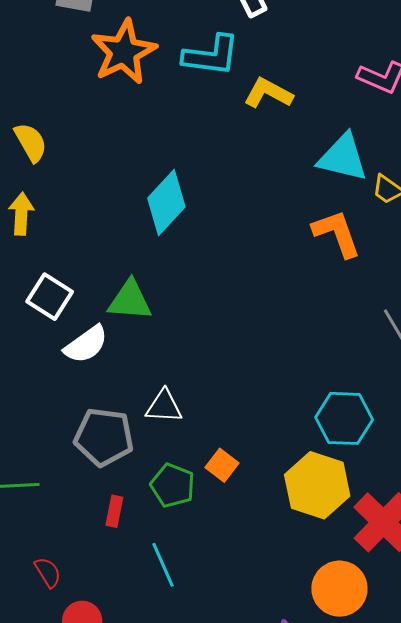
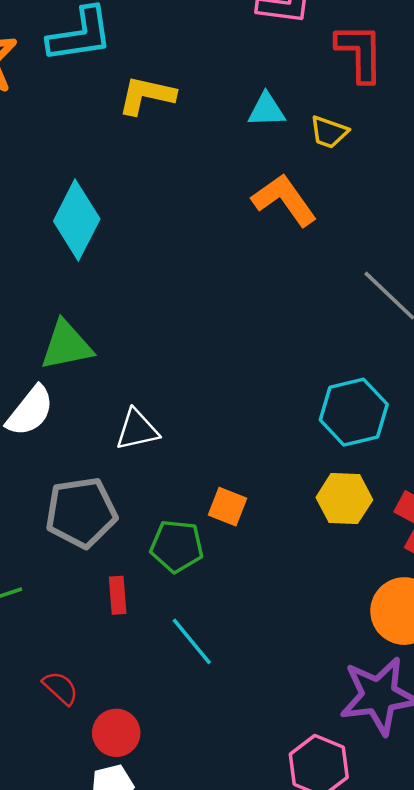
yellow L-shape: (268, 93) -> (147, 95), moved
cyan triangle: (343, 158) -> (266, 110), size x0.6
white triangle: (164, 406) -> (137, 430), moved
yellow hexagon: (317, 485) -> (344, 499), size x0.7

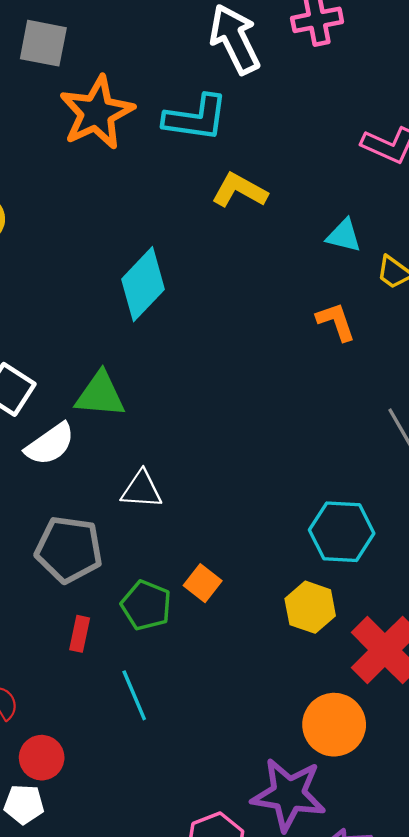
orange L-shape: (284, 200) -> (336, 322), size x0.7

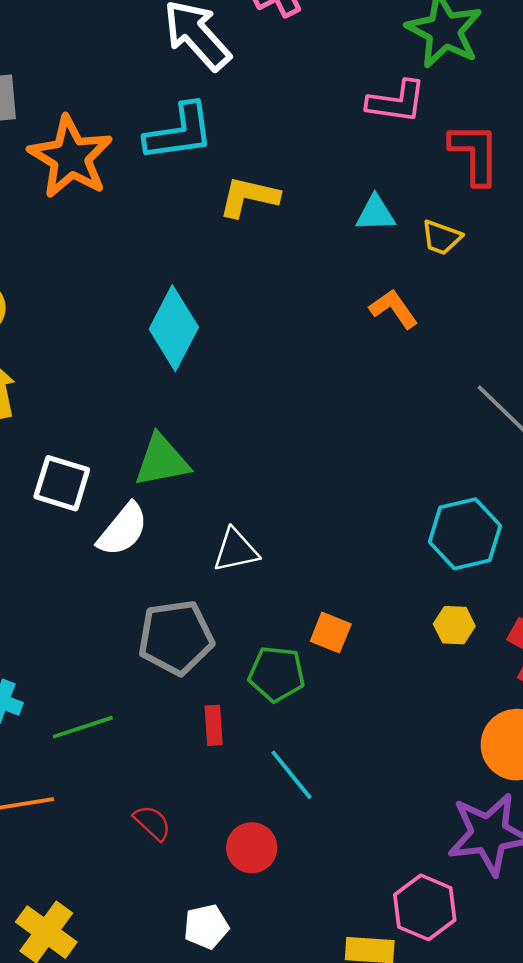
yellow hexagon: (310, 607) -> (454, 625), size x0.7
red circle: (42, 758) -> (252, 848), moved

